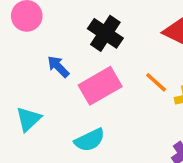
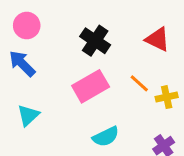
blue arrow: (58, 67) -> (22, 64), moved, size x1.4
cyan semicircle: (90, 140) -> (106, 137), moved

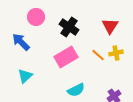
pink circle: (27, 26) -> (36, 17), moved
red triangle: (158, 39) -> (110, 26), turned 36
yellow cross: (167, 97) -> (116, 53), moved

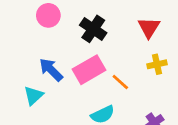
blue arrow: (21, 42) -> (51, 70), moved
orange line: (98, 55) -> (120, 82), moved

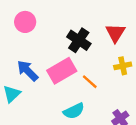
black cross: (93, 29) -> (79, 40), moved

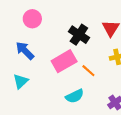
blue arrow: (28, 71) -> (25, 51), moved

